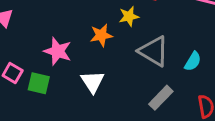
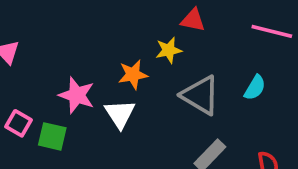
cyan semicircle: (193, 61) -> (255, 88), moved
white triangle: (93, 82) -> (120, 114), moved

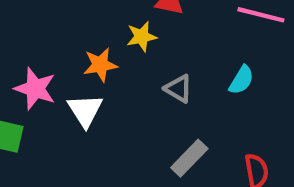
gray triangle: (200, 95) -> (178, 89), size x0.6

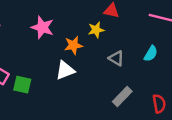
pink star: (35, 89) -> (42, 27), moved
white triangle: (85, 110) -> (65, 70), turned 42

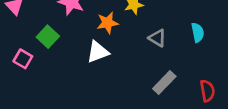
cyan semicircle: (151, 54) -> (198, 32), turned -42
green square: (22, 85) -> (48, 37), moved, turned 30

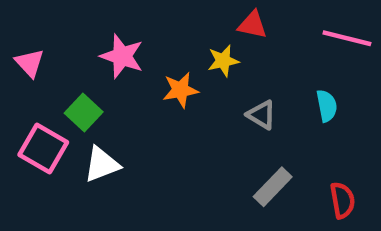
white triangle: (98, 52) -> (102, 164), moved
pink square: (23, 59) -> (43, 149), size x1.5

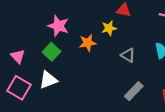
pink triangle: (30, 63) -> (18, 56), moved
green square: (84, 113) -> (52, 52), moved
pink square: (43, 149) -> (19, 88), moved

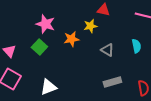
white triangle: (48, 80) -> (48, 87), moved
gray rectangle: (134, 91) -> (112, 82), turned 30

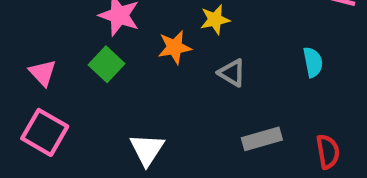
gray triangle: (107, 50) -> (232, 73), moved
white triangle: (48, 87) -> (147, 149), moved, turned -36

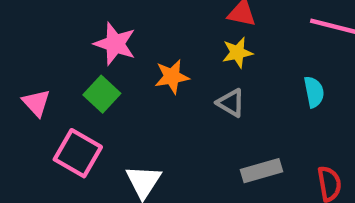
yellow star: (215, 20) -> (237, 53), moved
pink square: (45, 132) -> (78, 153), moved

